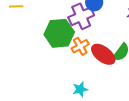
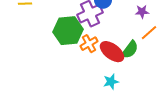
cyan star: (80, 89) -> (111, 82), moved

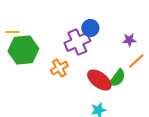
green hexagon: (68, 31) -> (23, 50), moved
orange cross: (89, 44) -> (59, 68), moved

